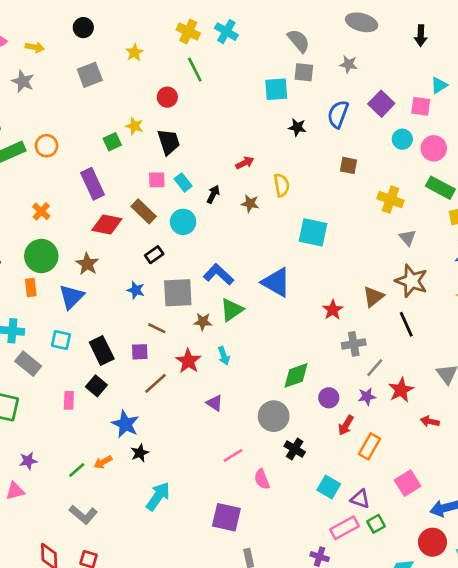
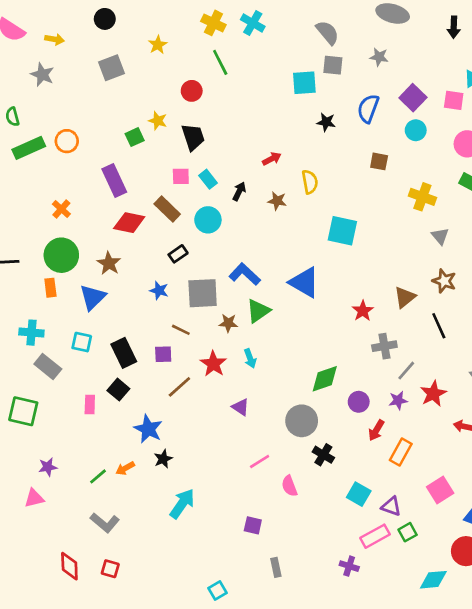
cyan circle: (402, 139) -> (416, 130), moved
brown star: (411, 281) -> (444, 281), size x0.7
purple square: (226, 517) -> (253, 525), size x0.6

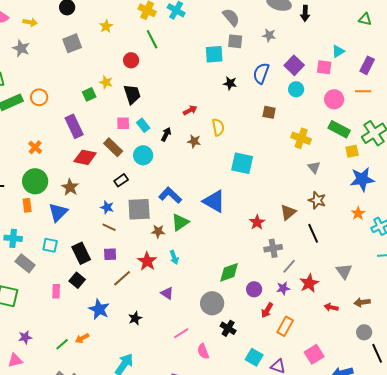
black arrow: (454, 27) -> (305, 13), moved
brown line: (181, 330) -> (109, 227), moved
black star: (163, 459) -> (135, 318), moved

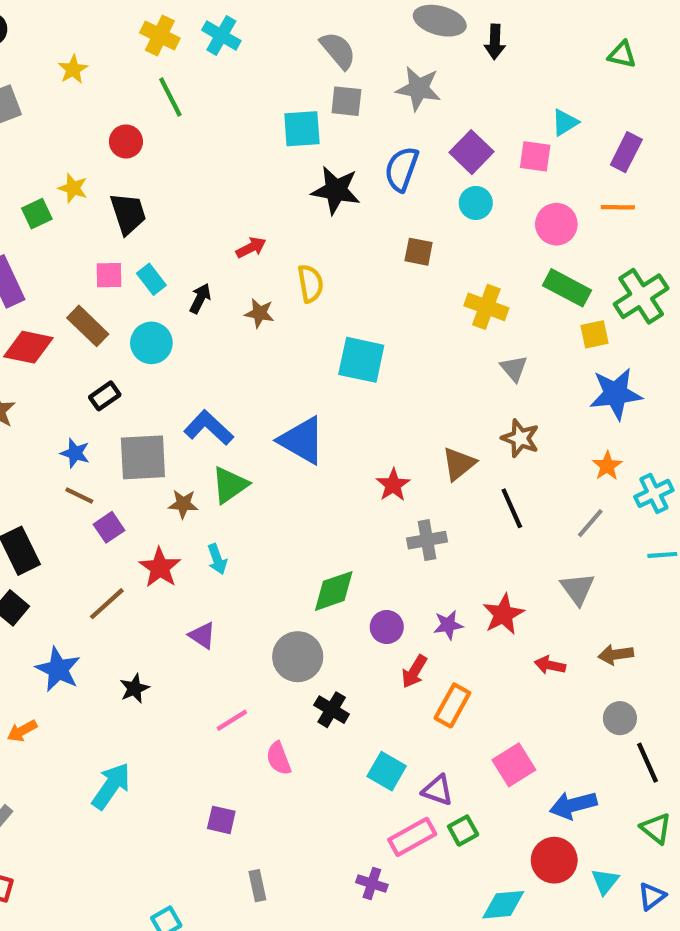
gray star: (269, 35) -> (419, 88), size x1.5
black star: (230, 83) -> (336, 190), size x1.6
purple square: (110, 254) -> (109, 527), moved, turned -32
gray line: (289, 266) -> (590, 523), moved

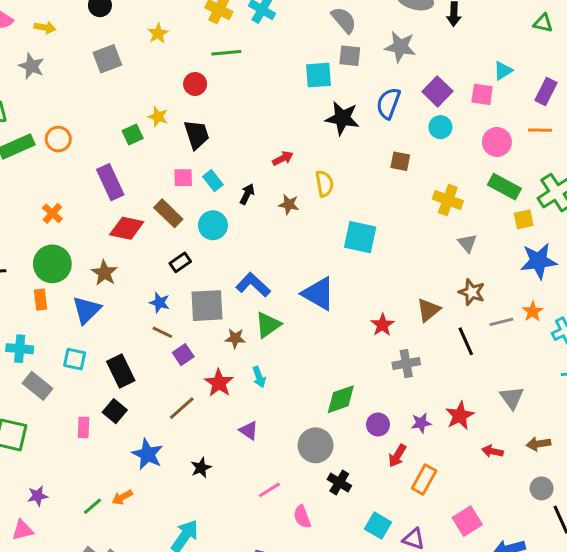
green line: (170, 97) -> (226, 53), turned -68
gray line: (590, 523) -> (501, 322), moved, turned 35

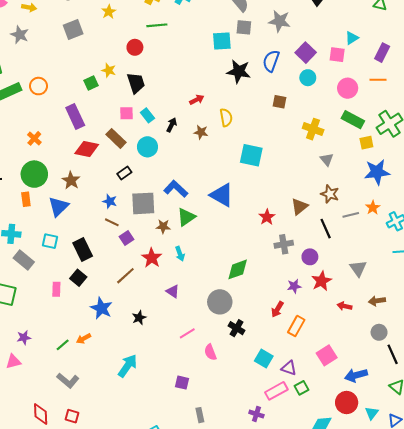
purple circle: (378, 424) -> (310, 257), moved

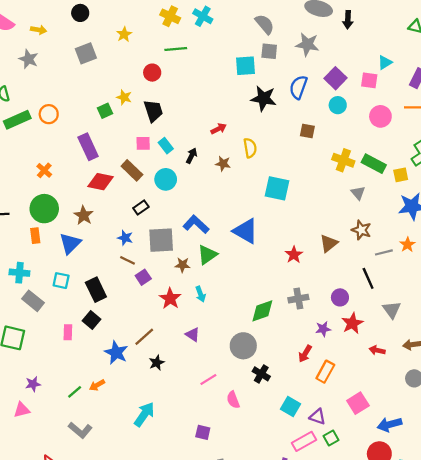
green rectangle: (353, 120) -> (374, 164), moved
black line: (326, 229) -> (368, 278), moved
gray cross: (284, 244) -> (298, 299), moved
brown line: (125, 276) -> (144, 337), moved

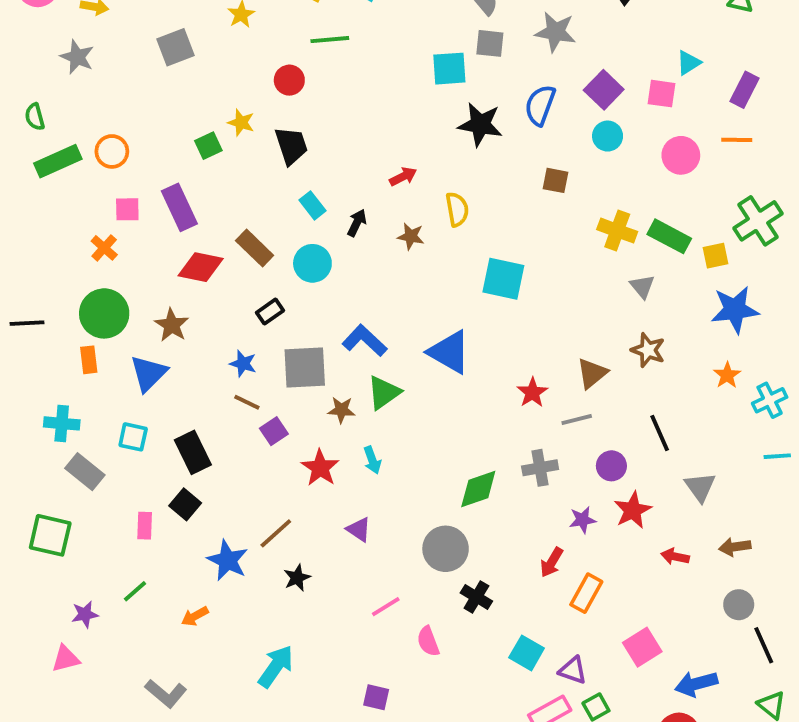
pink square: (143, 143) -> (127, 209), moved
gray line: (384, 252) -> (577, 420), moved
green line: (75, 392) -> (135, 591), moved

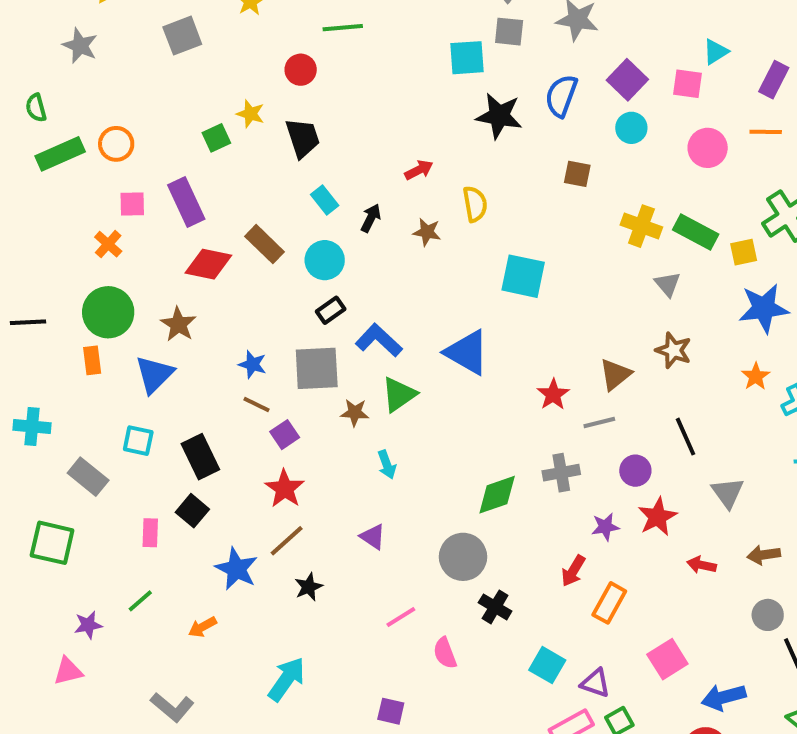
black rectangle: (270, 312) -> (331, 310), moved
cyan cross: (62, 423) -> (32, 427), moved
red star: (320, 468) -> (285, 489), moved

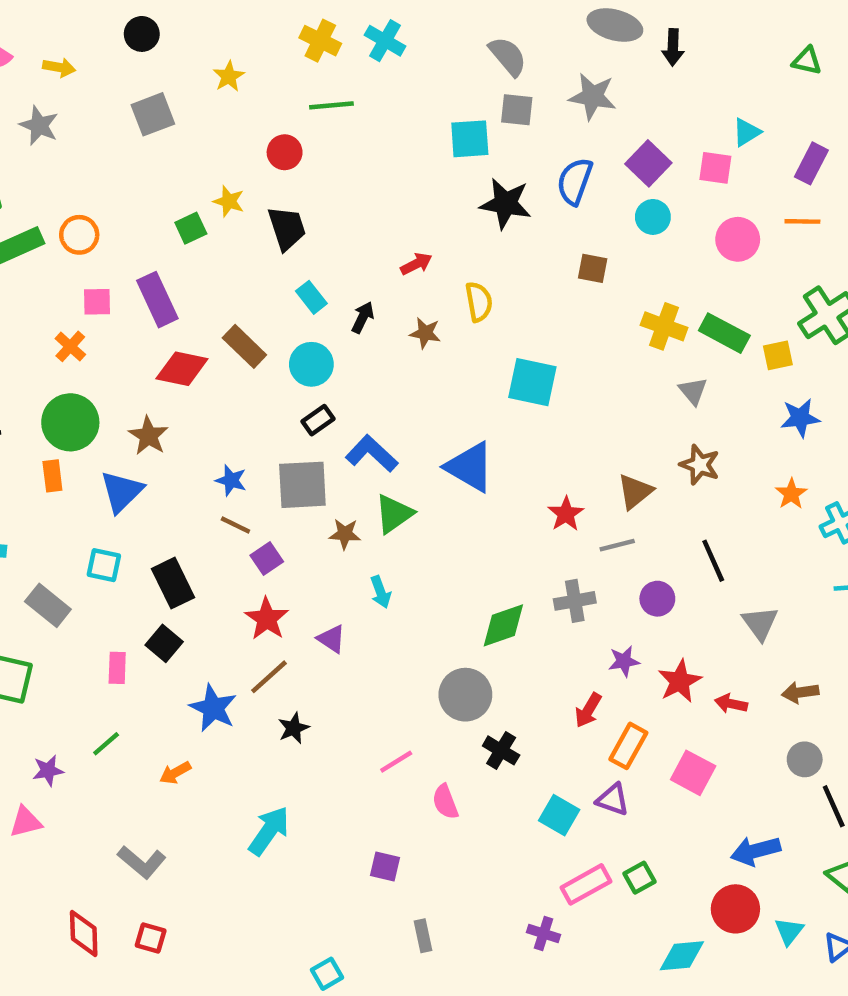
blue star: (764, 308) -> (800, 418), size x0.7
red star: (657, 517) -> (680, 681), moved
purple triangle: (373, 537) -> (331, 639), moved
pink square: (667, 659) -> (693, 773), moved, turned -30
purple triangle: (595, 683) -> (613, 800), moved

